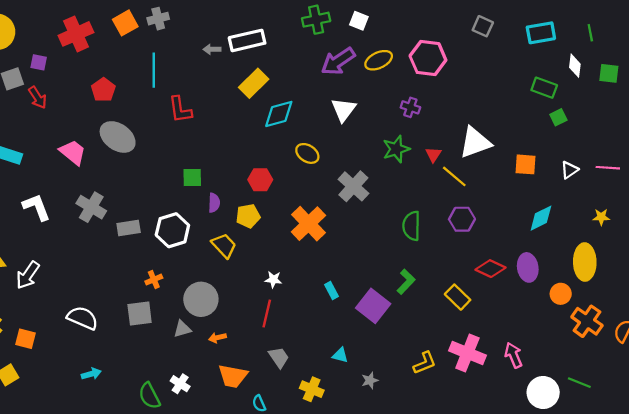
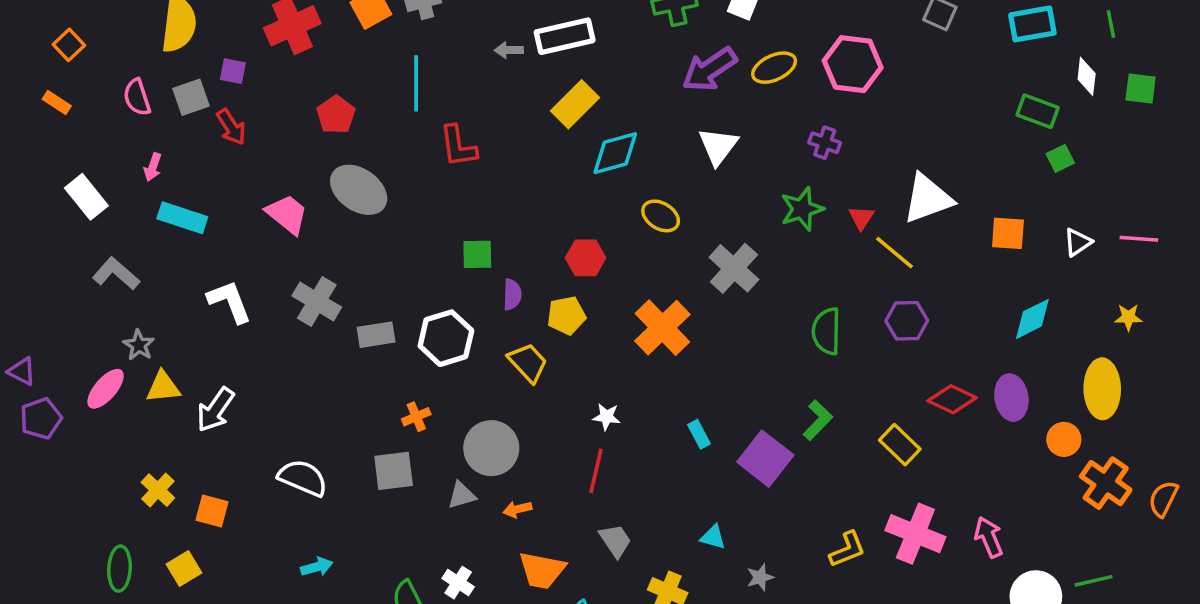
green line: (579, 383) -> (1093, 581), turned -35

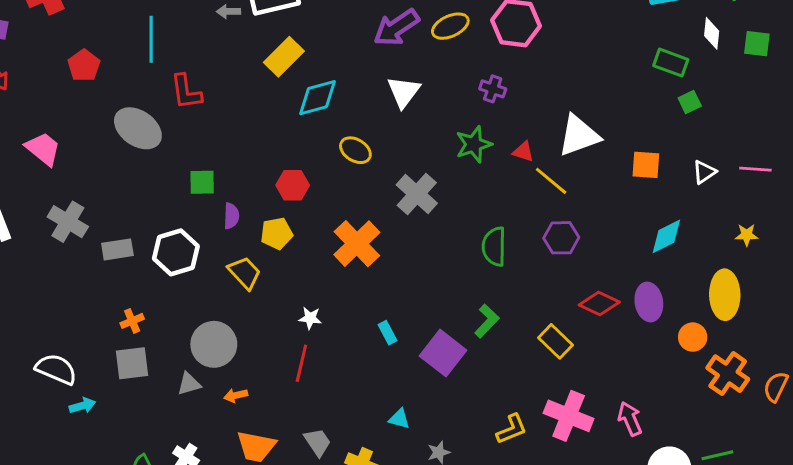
gray ellipse: (359, 190) -> (138, 128), moved
red triangle: (861, 218) -> (523, 152), turned -45
orange cross: (416, 417) -> (132, 321), moved
gray trapezoid: (615, 541) -> (317, 442), moved
cyan arrow: (317, 567) -> (82, 406), moved

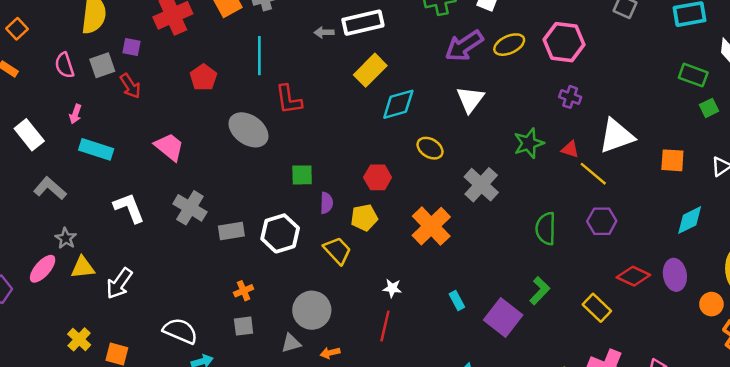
purple cross: (493, 89) -> (570, 97), moved
gray square: (132, 363) -> (244, 326), size x0.7

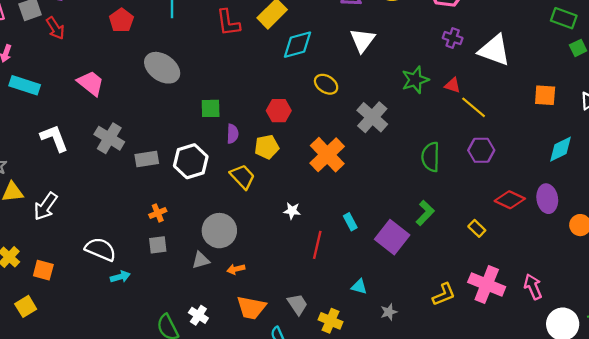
red L-shape: (289, 99) -> (228, 23), moved
white triangle: (616, 136) -> (494, 50), moved, turned 40
yellow rectangle: (597, 308) -> (477, 228), size x0.7
red line: (385, 326) -> (317, 245), moved

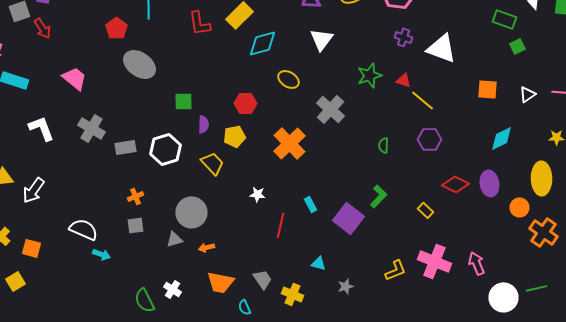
red pentagon: (121, 20) -> (116, 28), moved
green semicircle: (431, 157) -> (384, 145), size x0.6
cyan arrow: (120, 277) -> (102, 254), turned 36

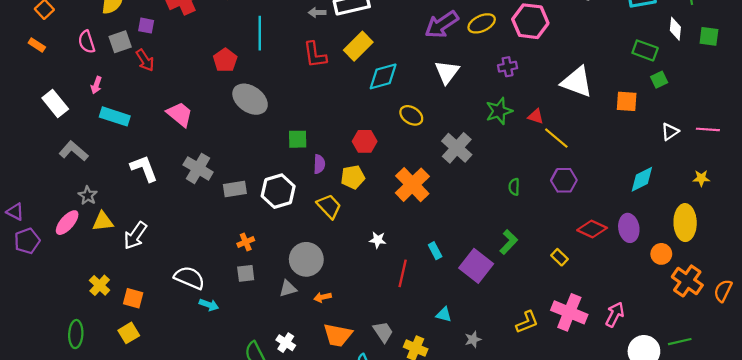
purple cross: (404, 37) -> (508, 67), moved, turned -30
orange square: (488, 89) -> (627, 101), moved
pink arrow: (476, 263) -> (615, 315), turned 50
yellow square: (16, 281) -> (129, 333), moved

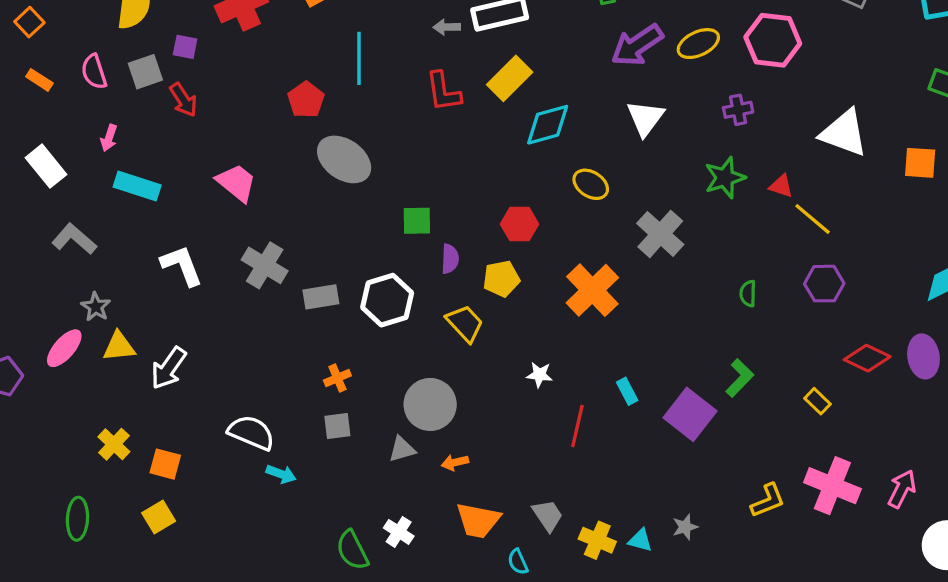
orange rectangle: (37, 45) -> (39, 80), moved
cyan triangle: (444, 315) -> (640, 540), moved

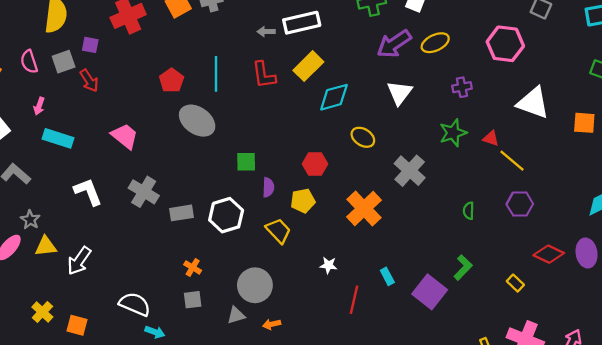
pink hexagon: (773, 40) -> (505, 44), moved
cyan line: (359, 58) -> (216, 74), moved
orange cross: (337, 378) -> (193, 267), turned -36

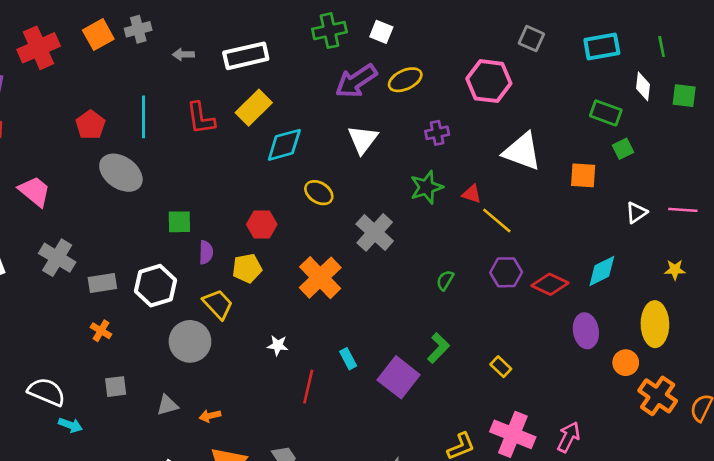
gray arrow: (266, 32) -> (183, 54), moved
green semicircle: (469, 211) -> (445, 280), turned 30
red diamond: (549, 254) -> (550, 284), moved
orange cross: (193, 267) -> (101, 331), moved
gray circle: (255, 285) -> (190, 341), moved

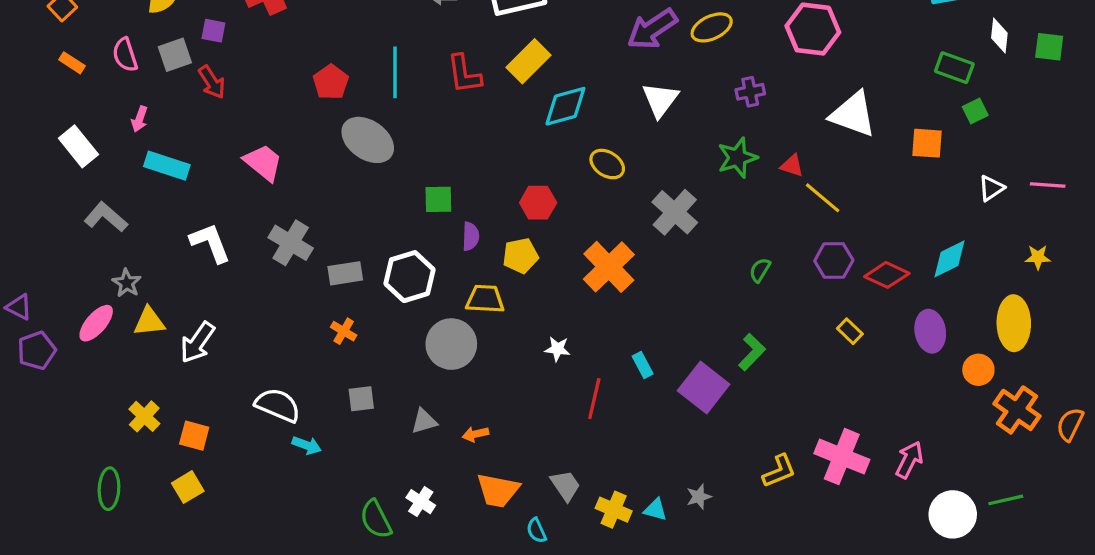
yellow trapezoid: (218, 304) -> (485, 299), turned -44
yellow rectangle: (501, 367) -> (850, 331), moved

